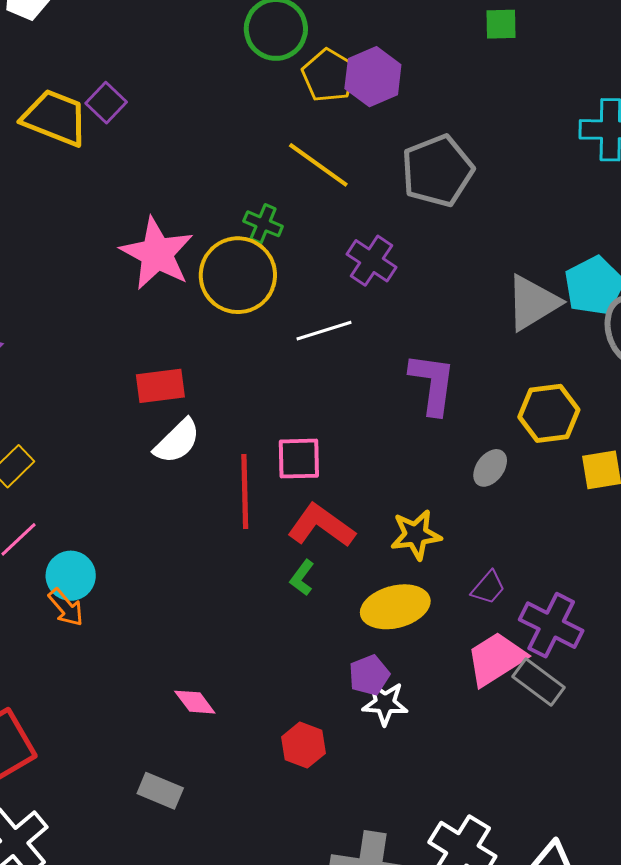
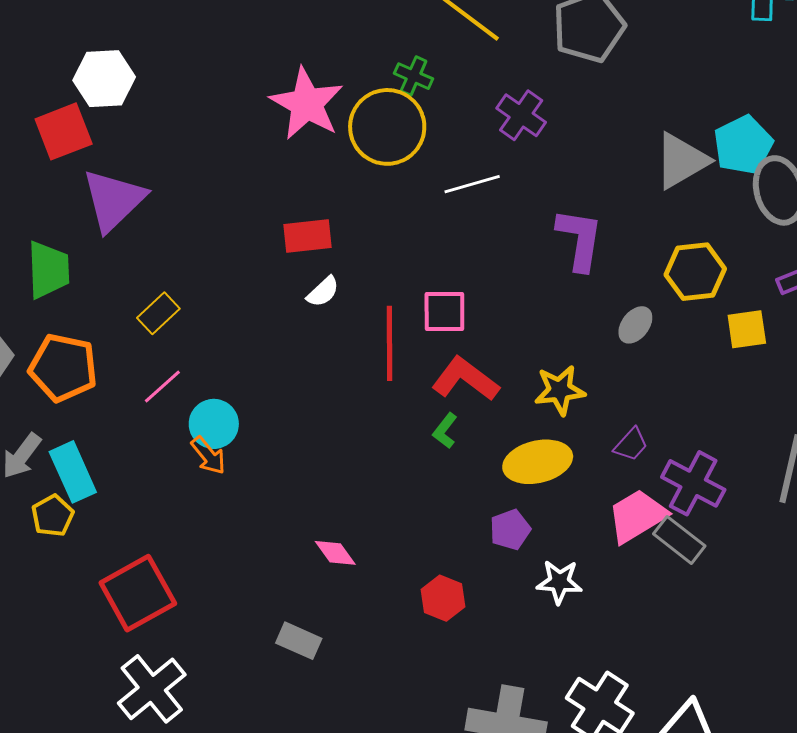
white semicircle: (177, 441) -> (323, 292), size x0.7
white star: (385, 703) -> (559, 582), moved

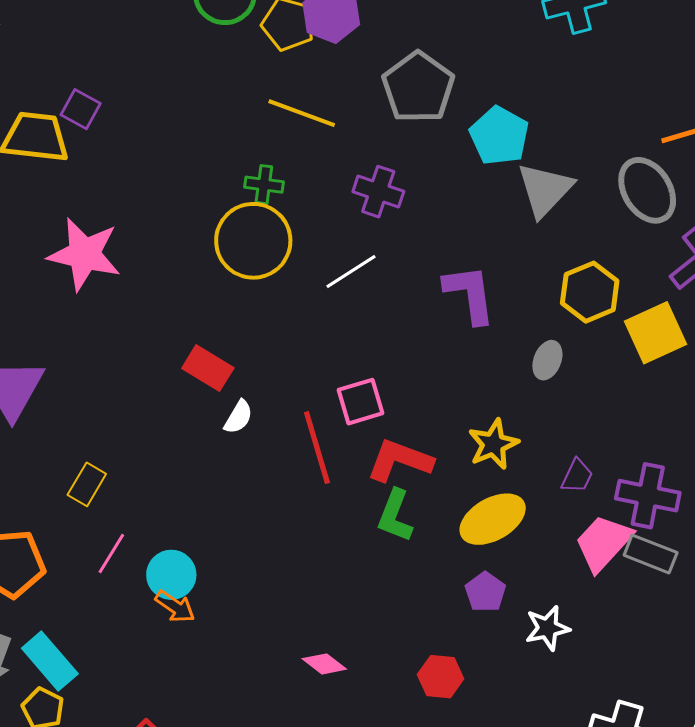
pink star: (307, 104) -> (84, 254), moved
cyan pentagon: (743, 145) -> (499, 136), moved
red rectangle: (307, 236) -> (208, 368), turned 54
yellow square: (747, 329) -> (656, 333), size x1.4
green L-shape: (445, 431) -> (395, 516), size x1.5

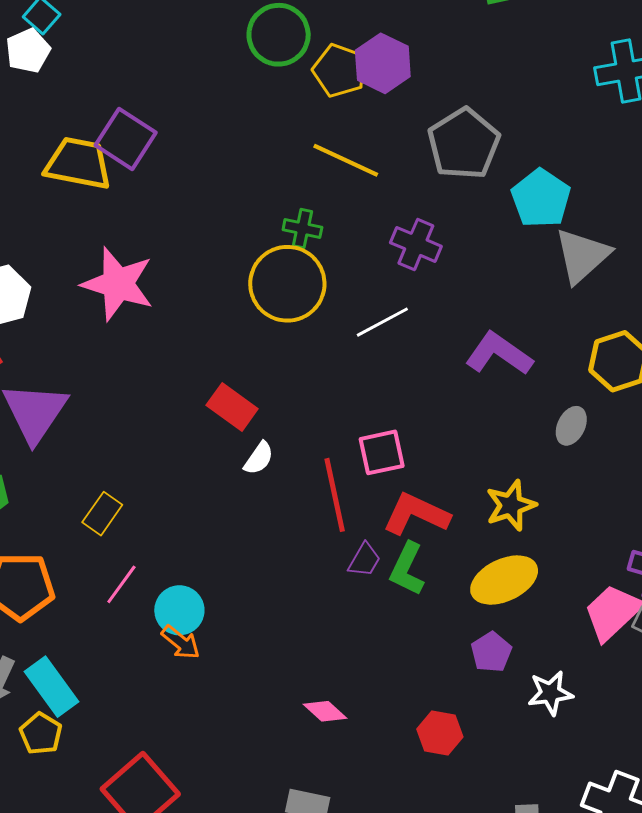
purple square: (81, 109) -> (126, 139), size x1.5
purple L-shape: (470, 294) -> (499, 354), turned -52
purple trapezoid: (577, 476) -> (364, 560), moved

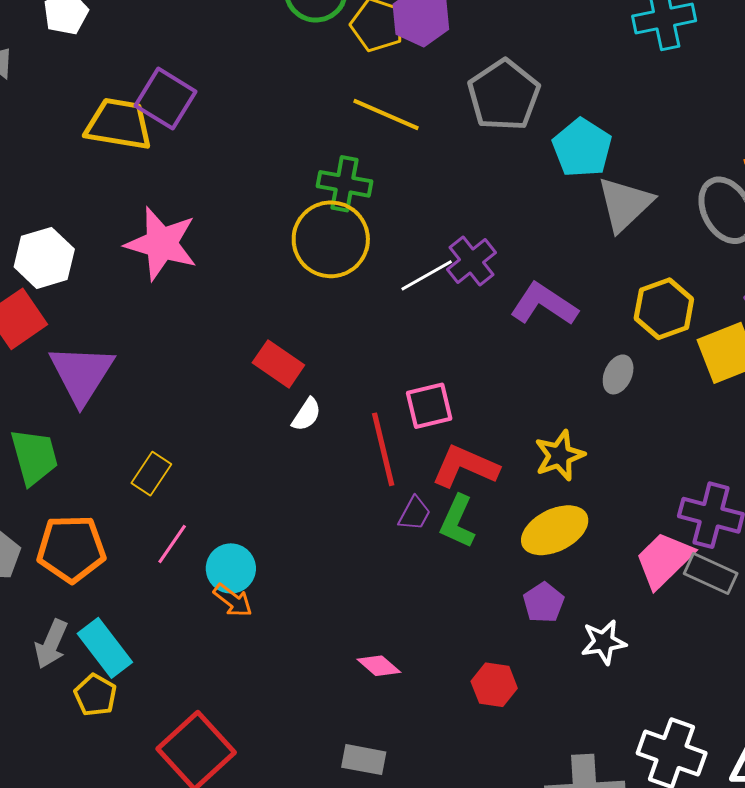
green cross: (302, 229) -> (344, 184), size x1.4
purple cross: (416, 244) -> (471, 261), moved, turned 30

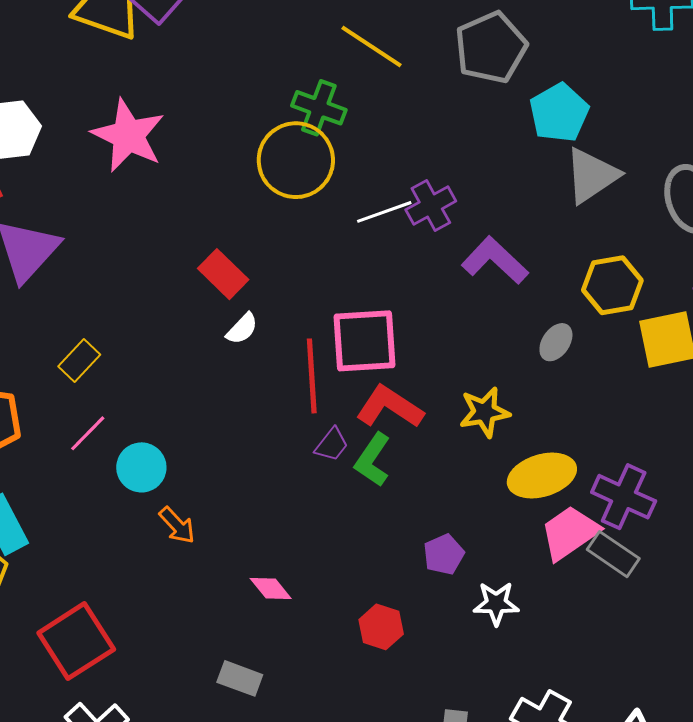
pink square: (429, 406) -> (365, 341), size x1.5
yellow ellipse: (555, 530) -> (542, 476), moved
orange arrow: (233, 600) -> (177, 525), moved

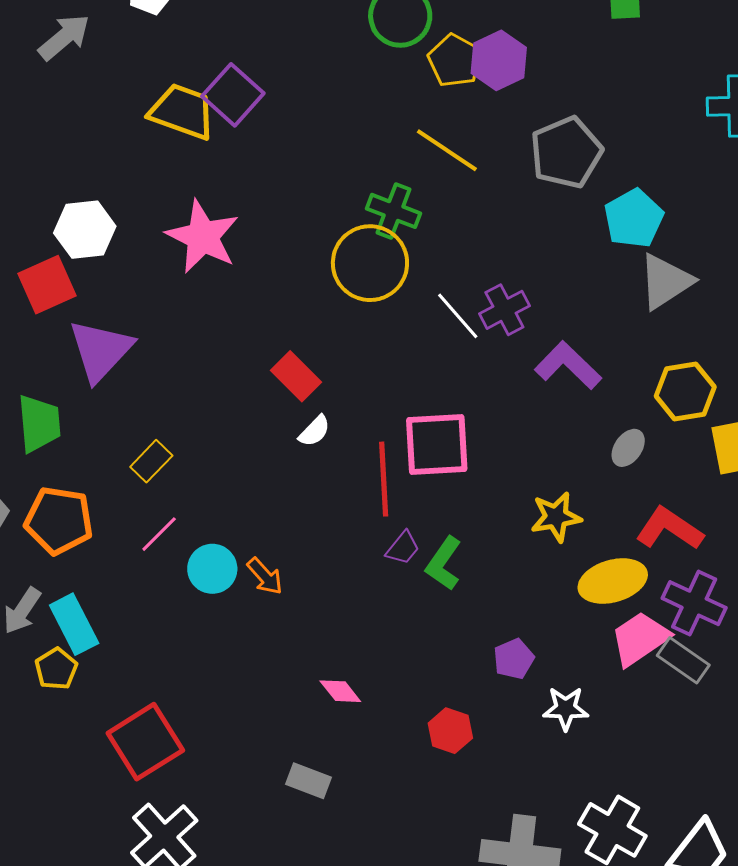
white line: (384, 212) -> (458, 316), turned 68
red L-shape: (390, 407) -> (669, 529), moved
orange arrow: (177, 525) -> (265, 576), moved

